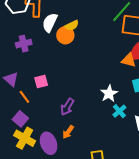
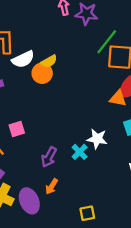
white semicircle: (50, 23) -> (23, 59), turned -138
white star: (109, 94) -> (97, 139), turned -30
cyan cross: (119, 111) -> (80, 152), moved

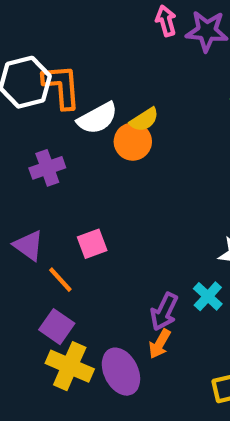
cyan cross: (80, 152) -> (208, 296), moved
purple arrow: (49, 157) -> (164, 312), moved

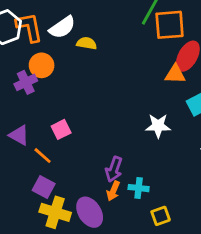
white semicircle: (97, 118) -> (62, 27), moved
yellow semicircle: (144, 120) -> (87, 43), turned -132
orange circle: (133, 142) -> (42, 65), moved
cyan cross: (208, 296) -> (139, 188), moved, turned -30

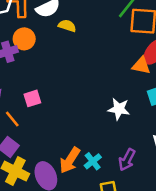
purple arrow: (114, 169) -> (127, 160), moved
cyan cross: (139, 188) -> (93, 161), turned 36
orange arrow: (113, 191) -> (70, 160), size x1.5

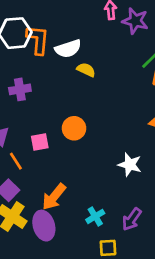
orange circle: (24, 39) -> (74, 128), moved
orange arrow: (70, 160) -> (54, 197), moved

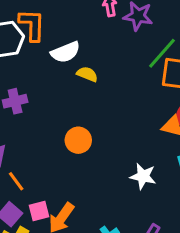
orange L-shape: (38, 40) -> (32, 25), moved
pink square: (40, 142) -> (39, 211), moved

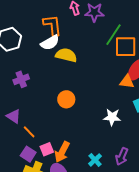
orange L-shape: (32, 25) -> (52, 25), moved
yellow semicircle: (87, 74) -> (66, 55), size x1.5

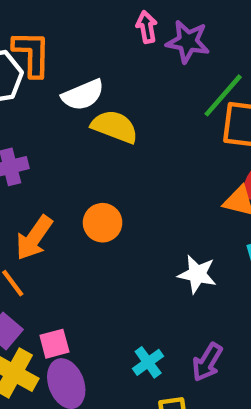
orange L-shape: (52, 25) -> (32, 54), moved
pink square: (47, 149) -> (54, 344), moved
orange arrow: (62, 152) -> (34, 238), moved

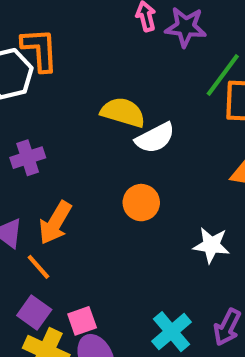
white semicircle: (83, 95) -> (155, 138), moved
orange circle: (103, 223) -> (141, 203), moved
cyan cross: (148, 362) -> (171, 332), size x1.4

